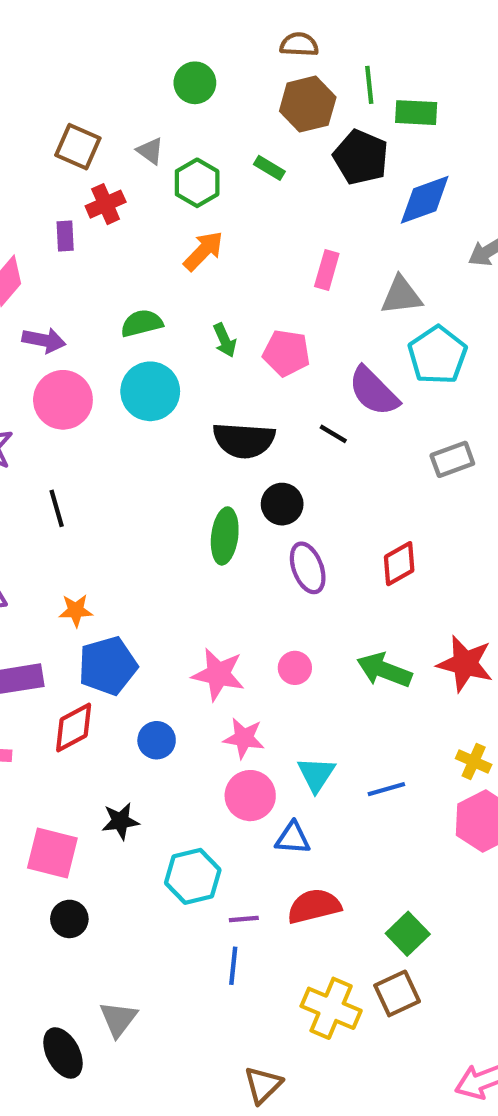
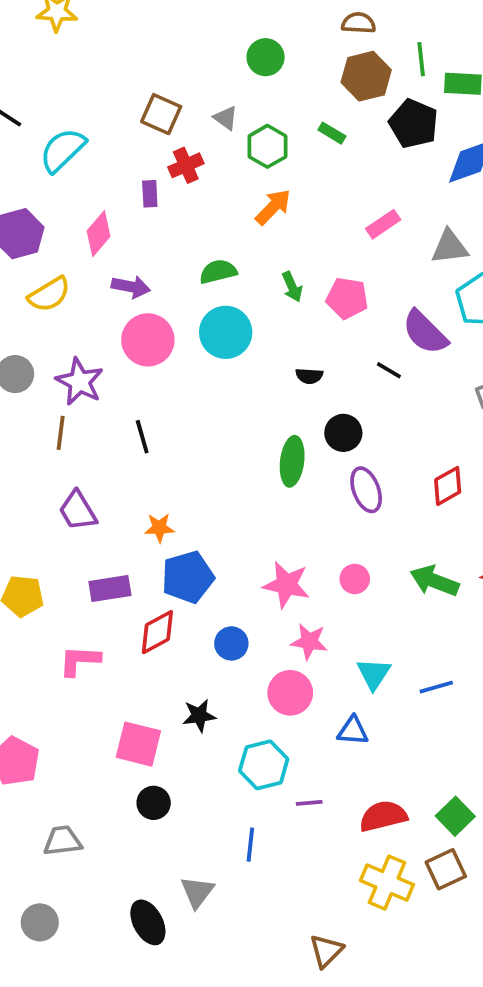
pink rectangle: (327, 270) -> (383, 224), turned 40
black semicircle: (244, 440) -> (309, 376), size x0.5
pink circle: (250, 796) -> (290, 693), moved
red semicircle: (314, 906) -> (383, 816), moved
blue line: (233, 966) -> (250, 845), moved

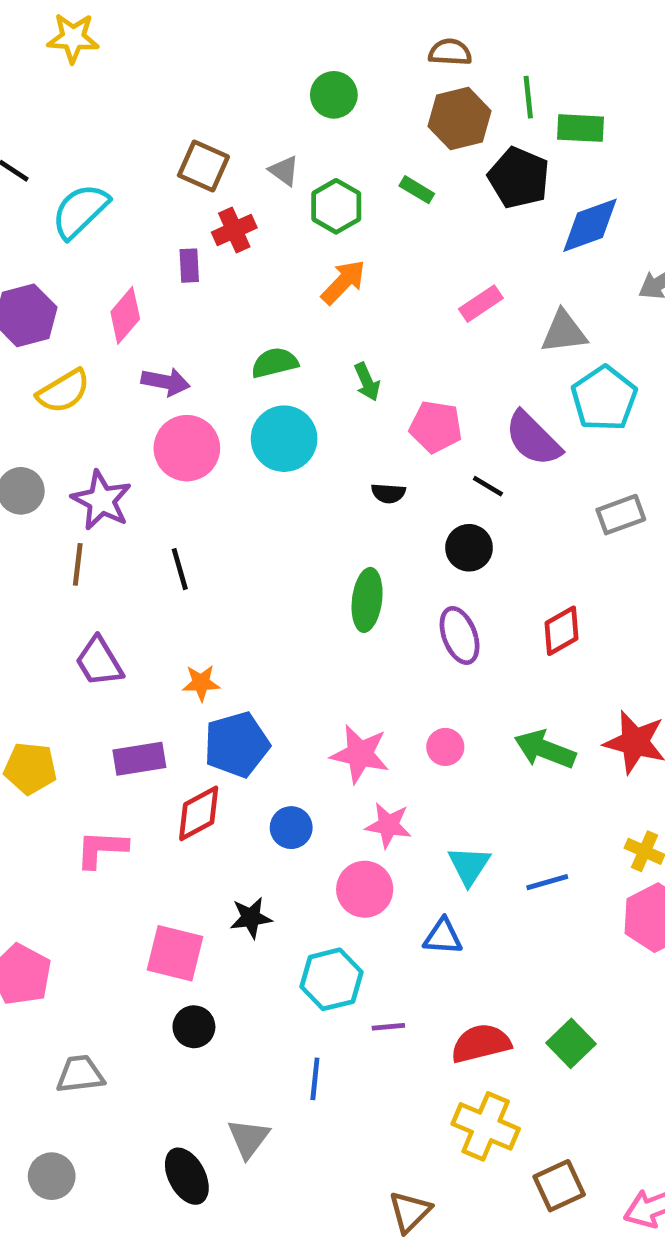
pink pentagon: (347, 298) -> (436, 427), moved
black circle: (343, 433) -> (469, 548), moved
brown square: (446, 869) -> (559, 1186), moved

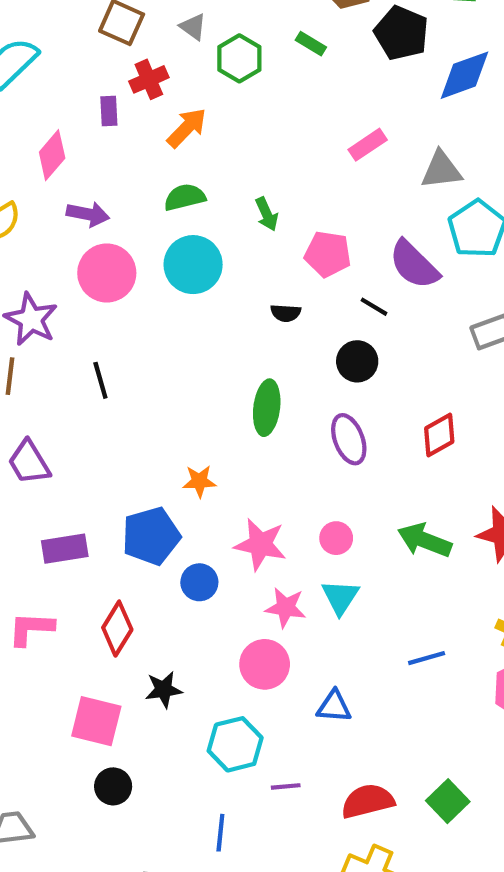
orange arrow: (343, 282) -> (187, 128), moved
orange star: (201, 683) -> (199, 481), moved
red diamond: (199, 813) -> (117, 629), moved, turned -30
blue circle: (291, 828) -> (199, 582), moved
cyan triangle: (469, 866) -> (340, 597), moved

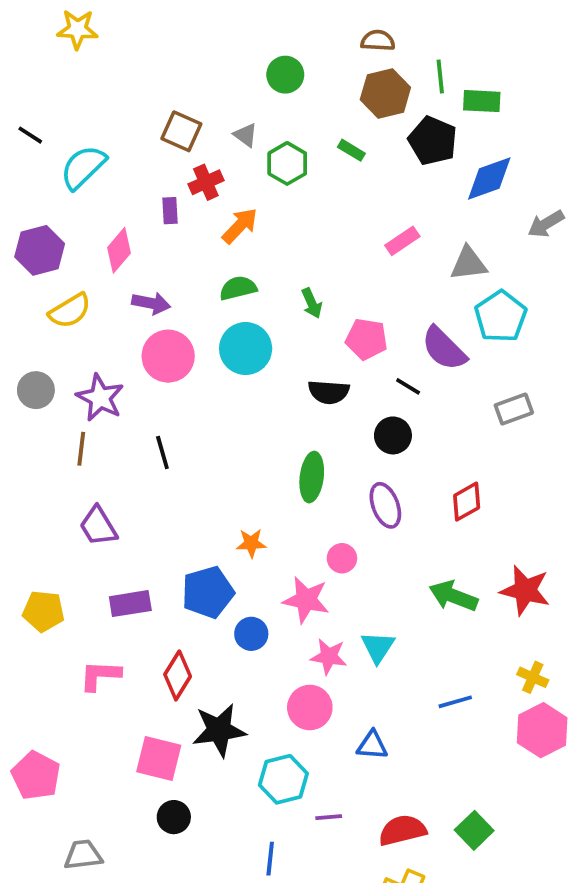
black semicircle: (286, 313) -> (329, 392), size x1.5
pink circle: (336, 538) -> (342, 558), moved
black star: (164, 690) -> (219, 730), size x1.6

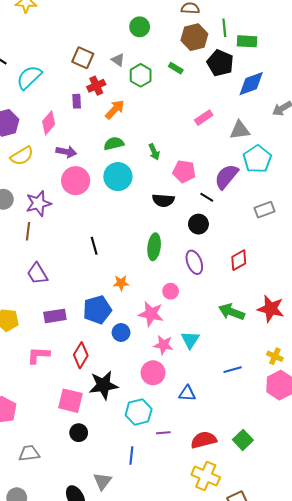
purple semicircle: (444, 349) -> (226, 177), turned 84
purple star: (100, 398) -> (38, 203), turned 30
black line: (162, 452) -> (94, 246), moved

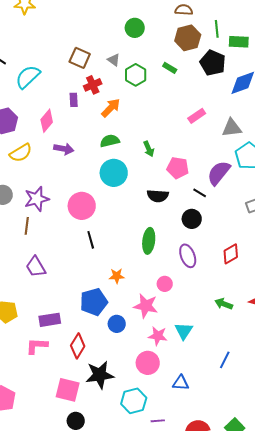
pink circle: (76, 181) -> (82, 206), moved
green arrow: (232, 312) -> (224, 304), size x0.7
purple rectangle: (55, 316) -> (50, 320), moved
blue line: (233, 370) -> (225, 360), turned -48

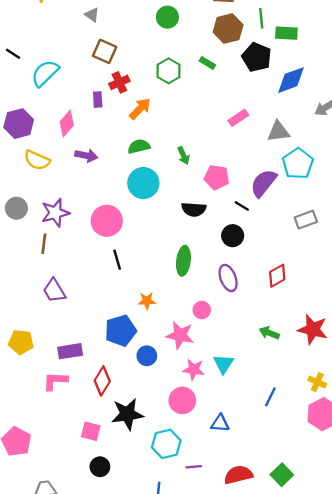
gray triangle: (114, 60) -> (92, 15), moved
yellow semicircle: (21, 153) -> (37, 160), turned 55
pink square: (68, 390) -> (91, 431), size x0.7

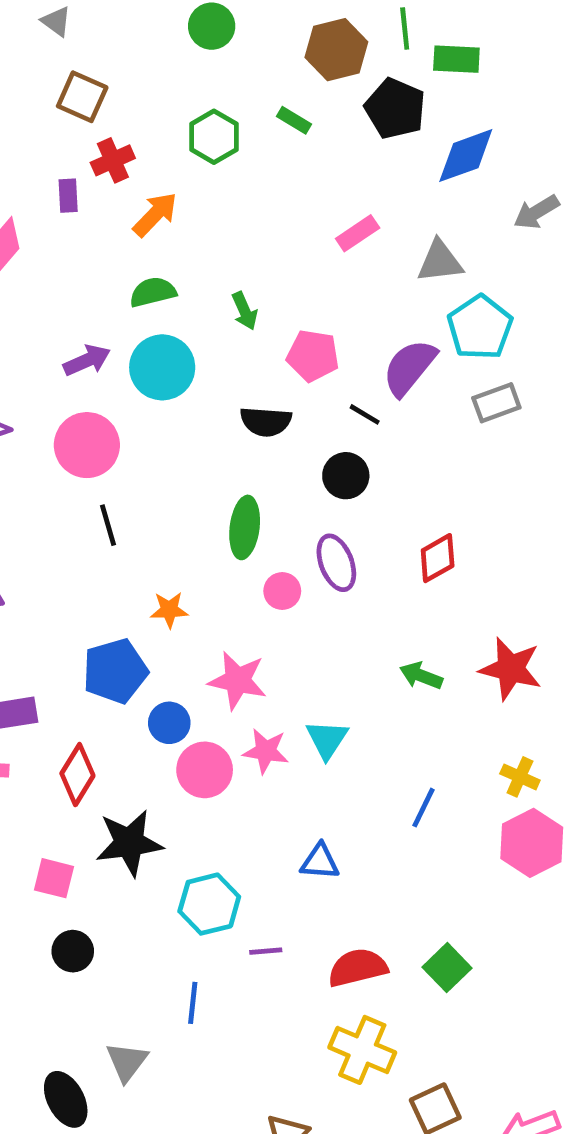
purple arrow: (86, 156) -> (87, 360), moved, turned -35
gray rectangle: (306, 220) -> (496, 403), moved
pink circle: (202, 310) -> (282, 591), moved
pink circle: (182, 400) -> (205, 770), moved

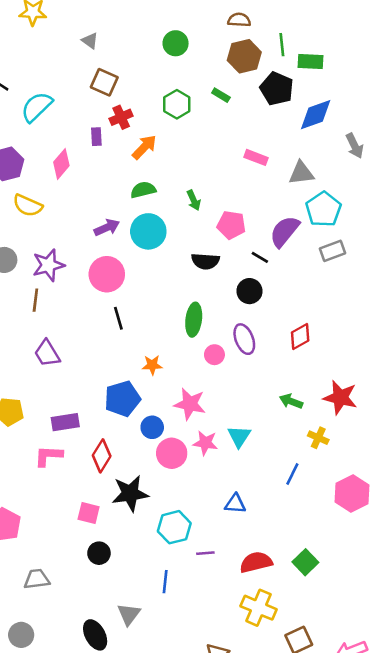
gray arrow: (536, 212) -> (355, 146), turned -85
pink rectangle: (358, 233) -> (256, 157), turned 55
yellow cross: (520, 777) -> (318, 438), moved

